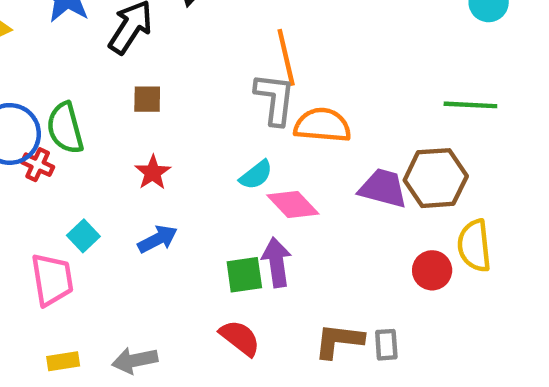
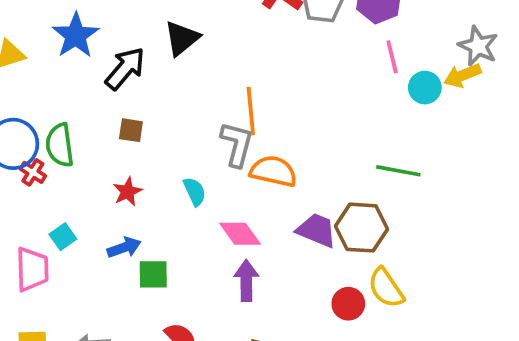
cyan semicircle: (256, 175) -> (195, 192), moved, turned -84
yellow semicircle: (474, 246) -> (386, 288), turned -36
purple arrow: (277, 262) -> (246, 281), moved
green square: (244, 275) -> (153, 274), moved

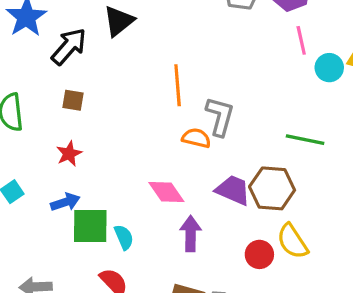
gray L-shape: (237, 144) -> (220, 116), moved
orange semicircle: (273, 171) -> (196, 138), size x0.7
cyan semicircle: (195, 192) -> (124, 237), moved
green square: (153, 274) -> (90, 226), size x1.4
purple arrow: (246, 281) -> (191, 234), moved

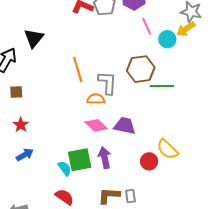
brown hexagon: (272, 188) -> (141, 69), moved
pink diamond: (166, 192) -> (96, 125), moved
green square: (90, 226) -> (80, 160), moved

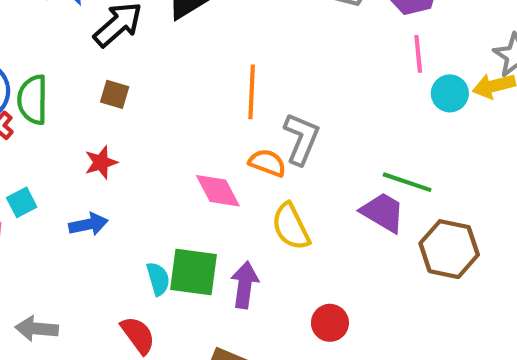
brown hexagon: (141, 69) -> (449, 249), moved
pink diamond: (96, 125) -> (218, 191), moved
purple trapezoid: (125, 126) -> (383, 212), moved
yellow semicircle: (167, 149) -> (291, 227), moved

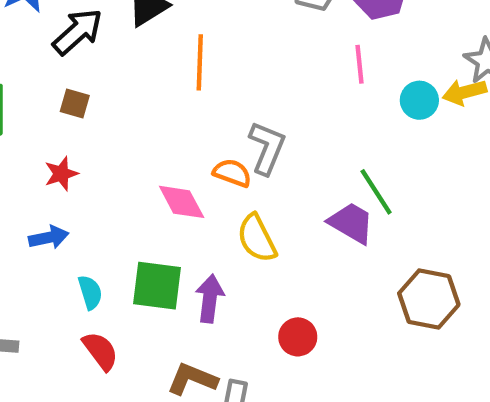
pink line: (418, 54) -> (359, 64), moved
orange line: (252, 92) -> (200, 62), moved
green line: (407, 182) -> (376, 192), turned 39
brown hexagon: (449, 249) -> (429, 299), moved
cyan semicircle: (158, 279) -> (90, 292), moved

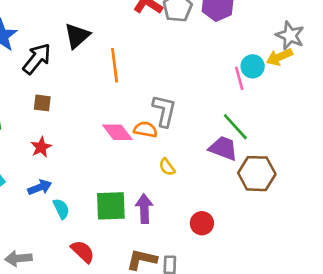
pink line: (359, 64) -> (239, 78), moved
pink diamond: (182, 202) -> (117, 132), moved
yellow semicircle: (257, 238) -> (167, 167), size x0.6
cyan semicircle: (90, 292) -> (61, 209), moved
brown hexagon: (429, 299) -> (257, 174), moved

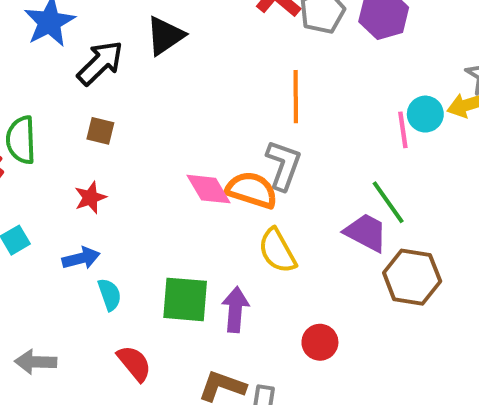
orange line: (115, 65) -> (296, 97), moved
orange semicircle: (145, 130) -> (252, 190), size x1.4
yellow semicircle: (167, 167) -> (277, 251), size x1.6

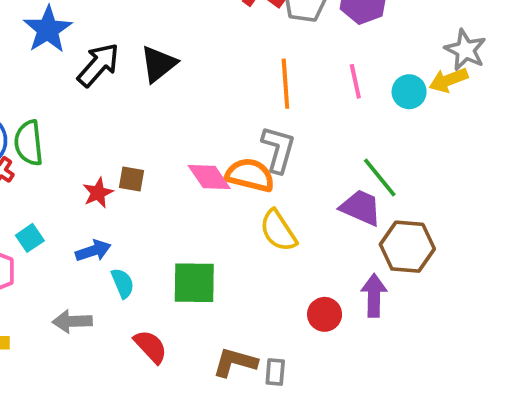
black triangle: (165, 36) -> (158, 64), moved
pink line: (403, 130) -> (355, 81), moved
brown square: (100, 131) -> (132, 179), moved
purple arrow: (235, 310) -> (374, 295), moved
gray arrow: (36, 362) -> (72, 321), moved

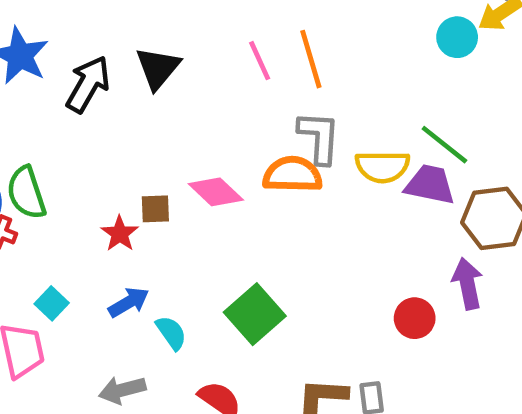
pink line: (355, 81) -> (260, 61), moved
pink diamond: (209, 177) -> (216, 192), moved
yellow semicircle: (278, 231) -> (383, 167), moved, turned -45
green square: (194, 283) -> (255, 314), turned -30

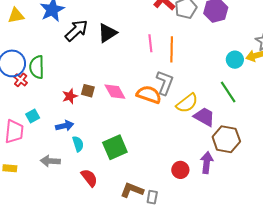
green line: (444, 145) -> (228, 92), moved
yellow semicircle: (383, 167) -> (187, 103), turned -55

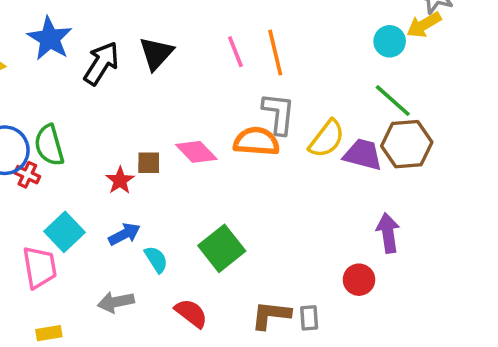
cyan square: (33, 116) -> (64, 232), size x1.5
brown hexagon: (226, 139) -> (407, 144), moved
red circle: (180, 170) -> (359, 280), moved

